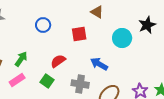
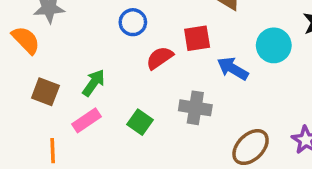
red semicircle: (58, 61) -> (160, 58), moved
blue arrow: (99, 64) -> (233, 69), moved
gray cross: (80, 84) -> (195, 108), moved

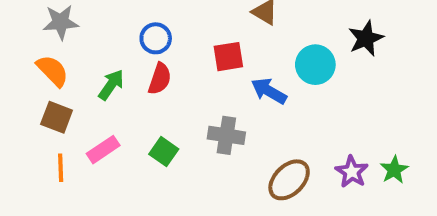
orange semicircle: (26, 40) -> (53, 71), moved
red semicircle: (160, 58) -> (160, 79), moved, turned 144
green arrow: (94, 83) -> (111, 85), moved
orange line: (53, 151) -> (61, 168), moved

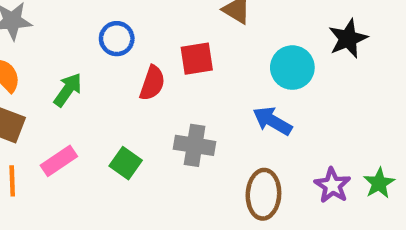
red semicircle: (160, 79) -> (152, 83), moved
blue arrow: (269, 91) -> (272, 121), moved
brown ellipse: (289, 180) -> (263, 194), turned -42

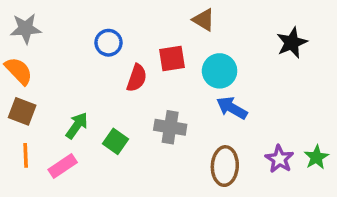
cyan circle: (292, 68) -> (220, 71), moved
green arrow: (68, 90) -> (77, 126), moved
pink rectangle: (59, 161) -> (63, 166), moved

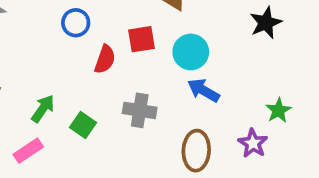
green star: (316, 157) -> (278, 110), moved

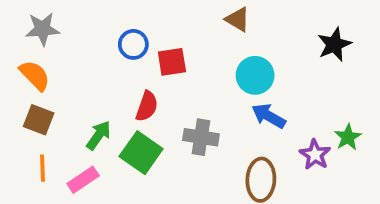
red square: (141, 39) -> (172, 62), moved
red semicircle: (105, 59) -> (147, 106), moved
green square: (83, 125) -> (141, 153), size x1.5
purple star: (253, 143) -> (315, 155), moved

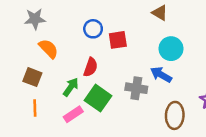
orange semicircle: (35, 75) -> (49, 49), moved
red semicircle: (147, 106) -> (91, 67), moved
blue arrow: (269, 116) -> (161, 75), moved
pink rectangle: (83, 180) -> (73, 114), moved

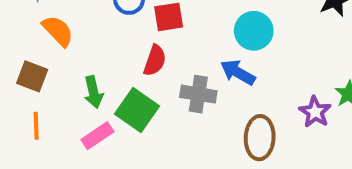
red semicircle: (91, 67) -> (155, 60), moved
green arrow: (71, 87) -> (93, 92), turned 132

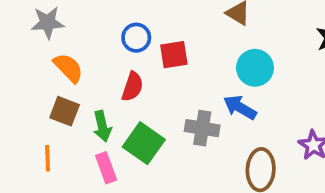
red semicircle: (155, 60) -> (132, 87), moved
brown square: (32, 76) -> (65, 111), moved
pink rectangle: (97, 136) -> (106, 168), turned -76

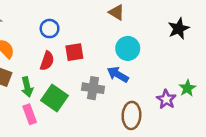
red square: (174, 55) -> (74, 52), moved

